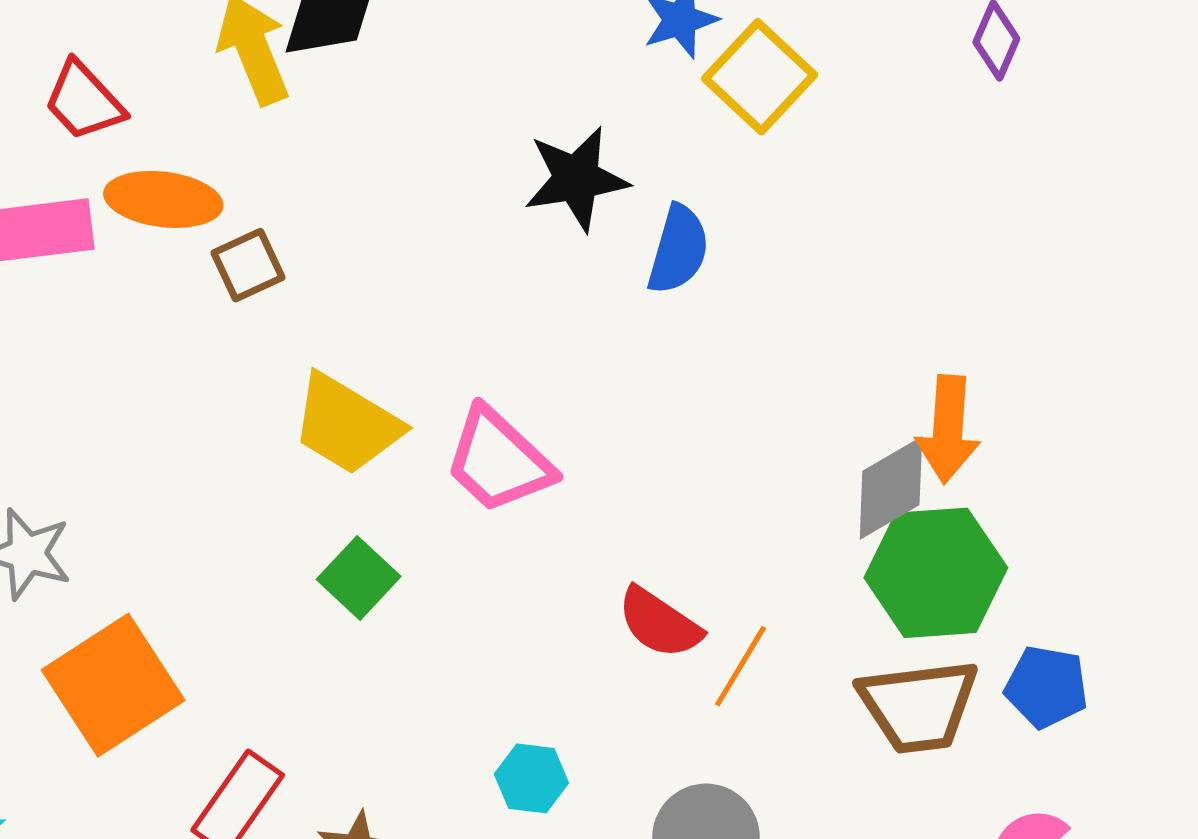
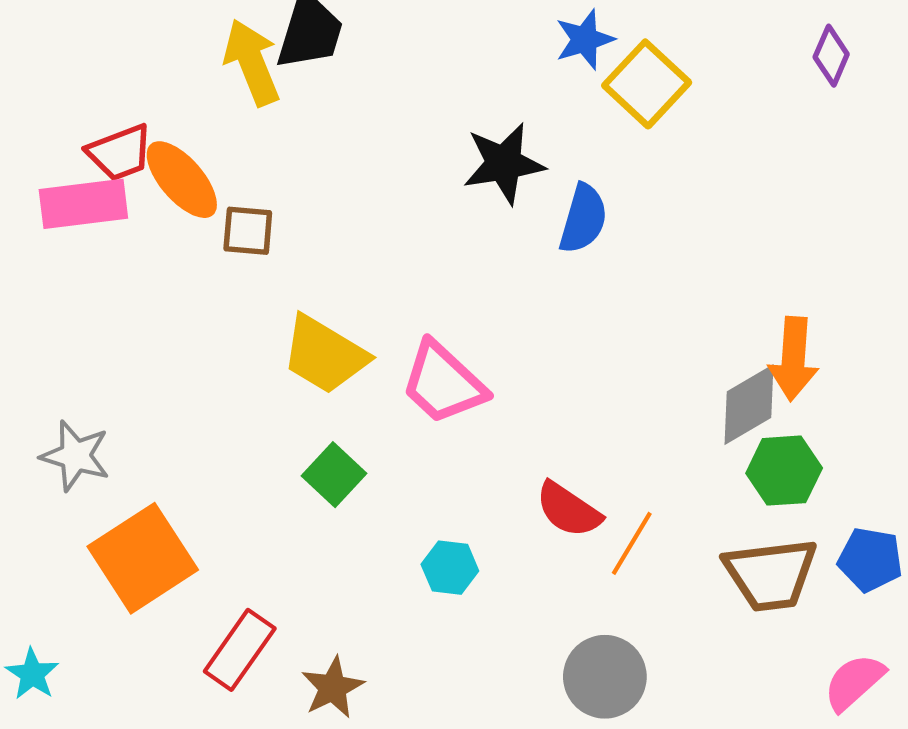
red trapezoid: (84, 101) -> (120, 153), moved, turned -68
orange ellipse: (163, 199) -> (182, 180), turned 42
brown square: (248, 265) -> (248, 231), turned 30
green hexagon: (936, 573) -> (784, 471), size x0.7
cyan hexagon: (531, 778) -> (450, 568), moved

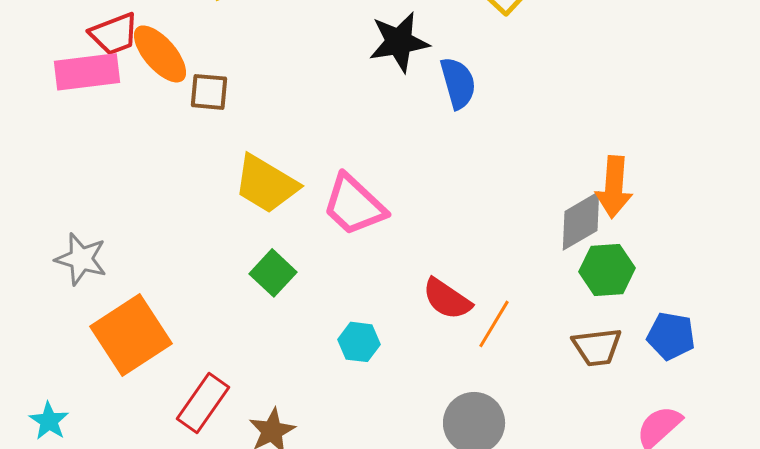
blue semicircle: (583, 219) -> (458, 83), turned -32
brown trapezoid: (771, 574) -> (597, 347), size x0.7

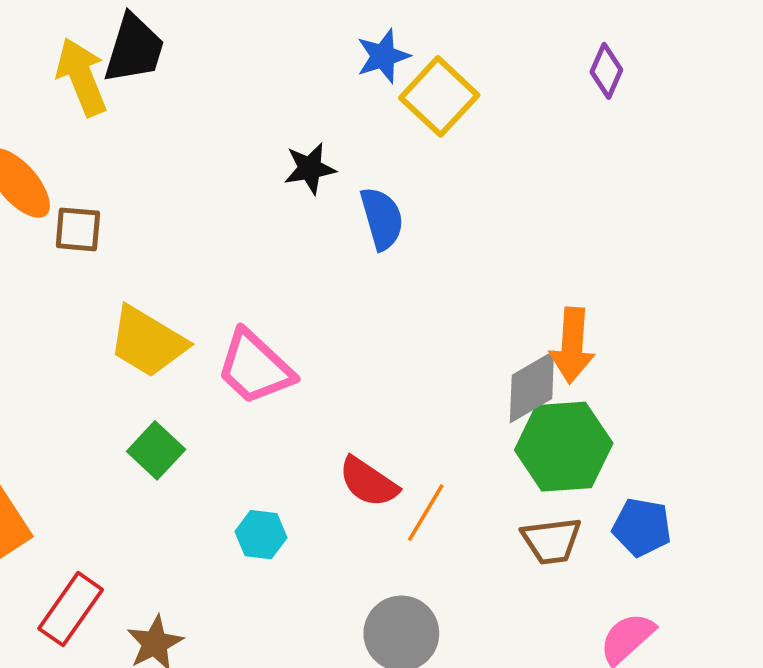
black star: (399, 42) -> (310, 168), size x0.7
green hexagon: (607, 270) -> (564, 447), size x1.4

